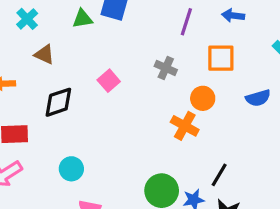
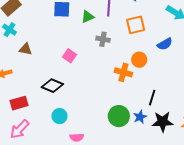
green triangle: (82, 19) -> (88, 17), moved
orange circle: (203, 98) -> (139, 60), moved
black diamond: (58, 102) -> (52, 86), moved, turned 55

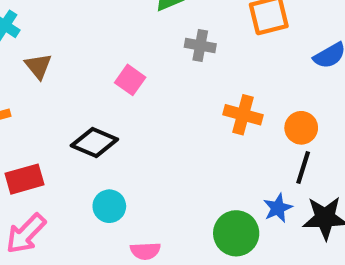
brown triangle: (26, 49) -> (38, 66), turned 40
orange circle: (139, 60) -> (301, 128), moved
green circle: (119, 116) -> (236, 233), moved

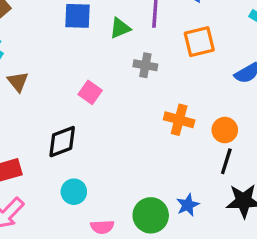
black diamond: (94, 142) -> (62, 142), turned -44
blue star: (278, 208) -> (188, 205), moved
green circle: (236, 233) -> (151, 215), moved

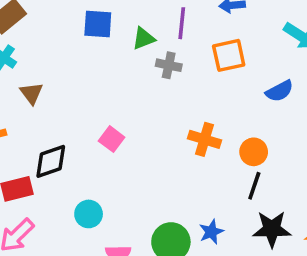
gray cross: (145, 65) -> (169, 65), moved
pink square: (90, 92) -> (112, 139), moved
black diamond: (62, 142) -> (51, 161), moved

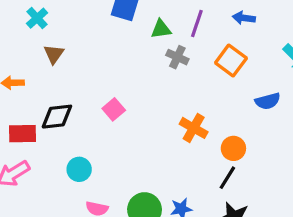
orange square: (229, 55) -> (231, 61), turned 36

